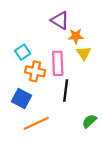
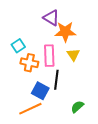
orange star: (76, 36) -> (65, 32), size x1.5
yellow triangle: (84, 53) -> (73, 55), moved
blue square: (21, 98) -> (40, 91), moved

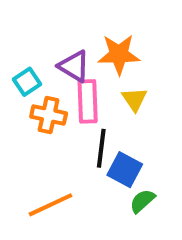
purple triangle: (51, 18) -> (74, 66), moved
blue square: (40, 91) -> (125, 170), moved

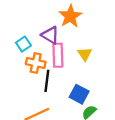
orange star: (119, 54) -> (70, 16), moved, turned -30
black line: (101, 148) -> (47, 81), moved

